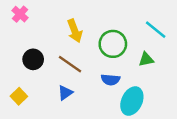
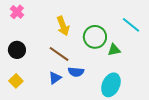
black circle: (33, 59) -> (17, 50), moved
green triangle: (146, 59) -> (114, 50), moved
blue semicircle: (110, 80) -> (76, 72), moved

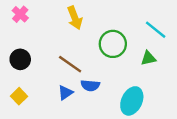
yellow arrow: (63, 26) -> (75, 18), moved
green triangle: (114, 50) -> (148, 58), moved

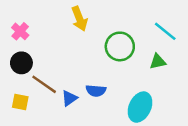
pink cross: (20, 14) -> (20, 31), moved
brown line: (70, 64) -> (44, 84), moved
yellow square: (19, 96) -> (20, 102), turned -35

